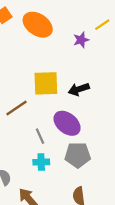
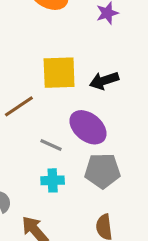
gray line: (40, 136) -> (51, 145), turned -42

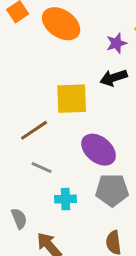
black arrow: (104, 81) -> (114, 78), moved
gray line: (51, 145) -> (42, 168), moved

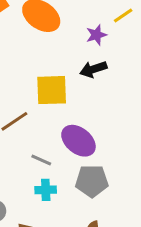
gray line: (42, 168) -> (41, 160), moved

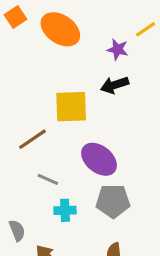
purple star: (96, 35) -> (118, 49), turned 30
gray line: (41, 160) -> (48, 179), moved

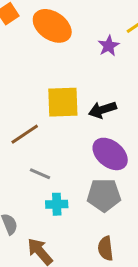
purple star: (118, 49) -> (109, 46), turned 30
black arrow: (114, 85) -> (102, 110), moved
purple ellipse: (99, 159) -> (110, 154), moved

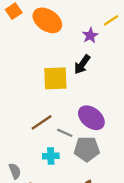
black arrow: (102, 110) -> (82, 64), moved, turned -36
brown line: (25, 134) -> (42, 122), moved
gray line: (40, 174) -> (65, 133), moved

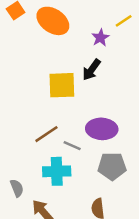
purple ellipse: (91, 118) -> (102, 129), turned -36
gray pentagon: (87, 149) -> (112, 166), moved
cyan cross: (51, 156) -> (57, 171), size x1.5

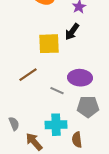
brown line: (46, 134) -> (28, 75), moved
cyan cross: (57, 171) -> (56, 125), moved

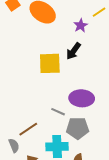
brown line: (28, 75) -> (28, 129), moved
gray pentagon: (88, 107) -> (78, 128), moved

